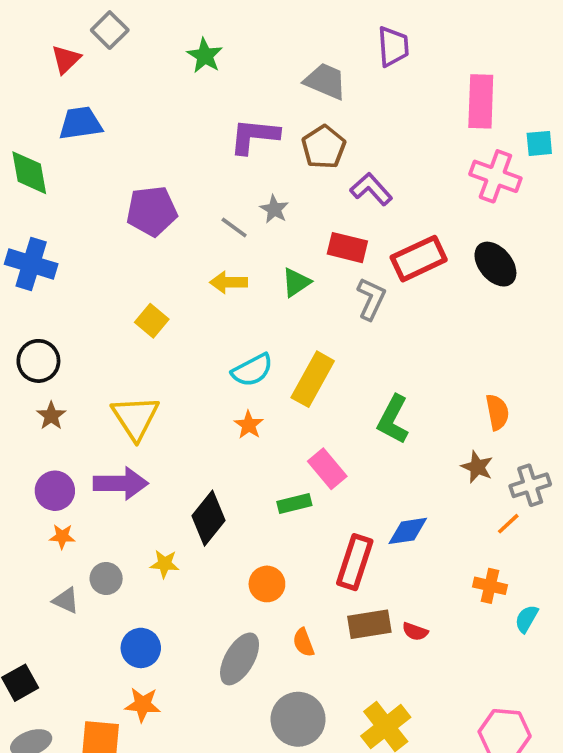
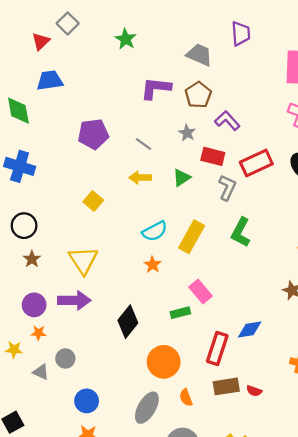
gray star: (274, 209) -> (187, 133), moved
green L-shape: (393, 419) -> (241, 232), moved
yellow star: (165, 564) -> (14, 350), moved
orange circle: (267, 584) -> (164, 362), size x1.5

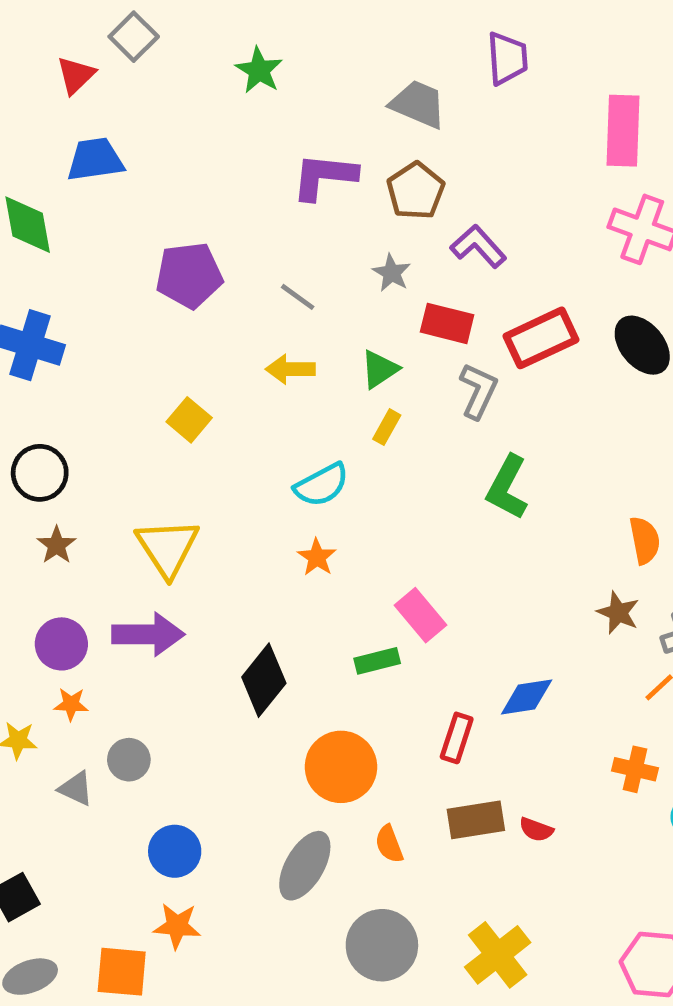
yellow rectangle: (192, 237) -> (387, 427), moved, size x0.5
red rectangle: (217, 348) -> (457, 738), size x0.7

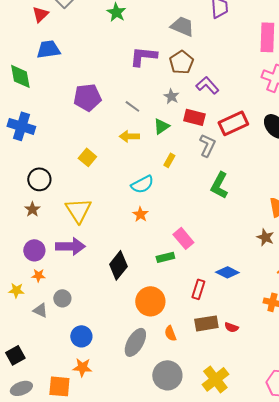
green triangle: (380, 369) -> (161, 126), moved
black circle: (40, 473) -> (39, 179), moved
blue diamond: (527, 697) -> (227, 272), turned 35

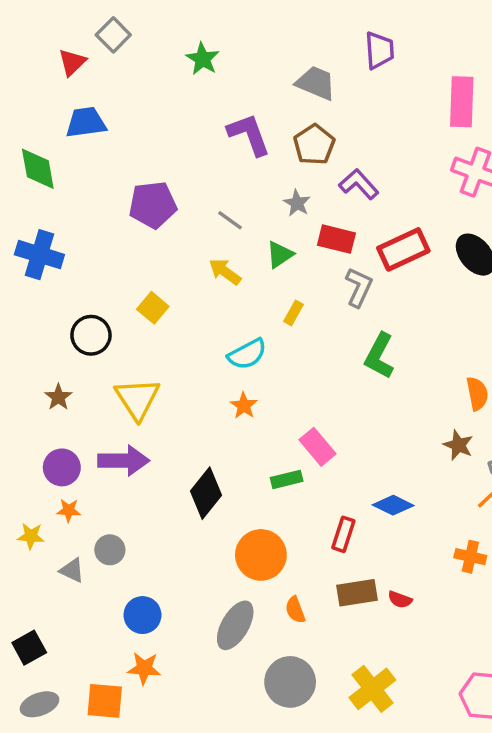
purple L-shape: (143, 56) -> (249, 134), turned 64
yellow arrow: (129, 136) -> (225, 272), turned 36
black circle: (39, 179) -> (91, 335), moved

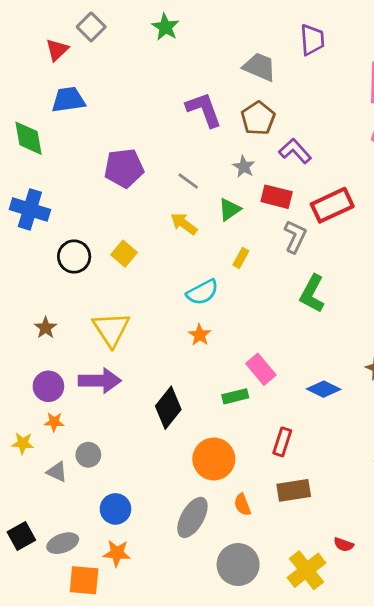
green star: (203, 59) -> (165, 27), moved
black circle: (91, 335) -> (74, 257), moved
blue diamond: (393, 505) -> (324, 389), moved
red semicircle: (400, 600) -> (344, 545), moved
gray ellipse: (39, 704) -> (63, 543), moved

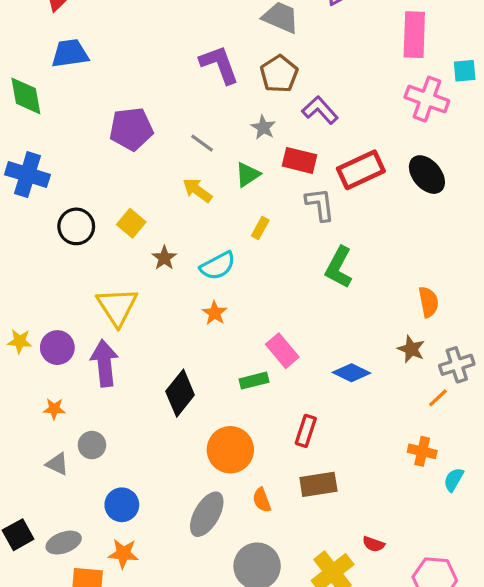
gray L-shape: (295, 237) -> (320, 204), turned -32
brown star: (46, 328) -> (164, 258), moved
purple arrow: (100, 381) -> (105, 363), turned -96
purple circle: (48, 386) -> (57, 348), moved
yellow star: (23, 443) -> (20, 341), moved

